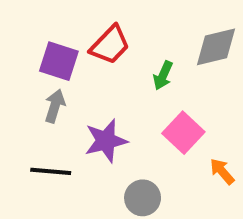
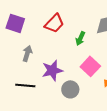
purple square: (59, 61) -> (15, 23), moved
gray circle: (143, 198) -> (70, 89), moved

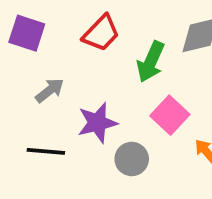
green arrow: (80, 38) -> (151, 62), size x1.5
gray arrow: (27, 53) -> (50, 90), turned 35

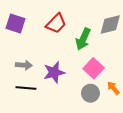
gray arrow: (50, 90) -> (24, 65), moved, turned 42
gray circle: (132, 159) -> (90, 93), moved

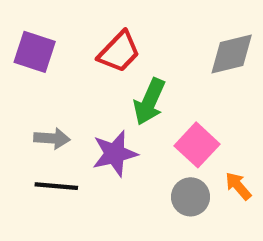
green arrow: (83, 39) -> (149, 102), moved

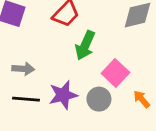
purple star: (115, 154) -> (63, 95), moved
gray circle: (191, 197) -> (99, 99), moved

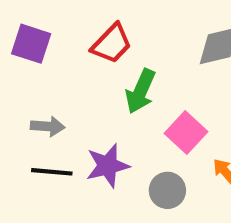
gray circle: (99, 99) -> (167, 190), moved

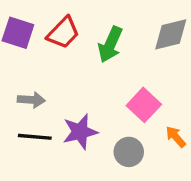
red trapezoid: (112, 44) -> (63, 33), moved
green arrow: (141, 91) -> (110, 44), moved

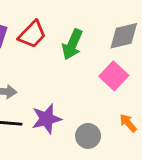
pink square: (144, 105) -> (114, 76), moved

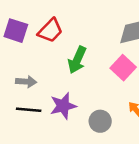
green arrow: (72, 44) -> (77, 60), moved

